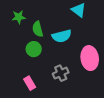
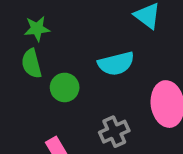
green semicircle: (38, 29) -> (31, 64), moved

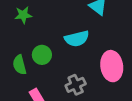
green semicircle: (31, 64) -> (19, 65), moved

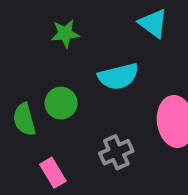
green star: (23, 15) -> (65, 34), moved

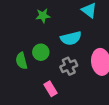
gray cross: (116, 152) -> (69, 66), moved
pink rectangle: (53, 173) -> (50, 89), moved

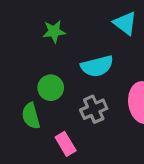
green semicircle: (21, 61) -> (31, 116), moved

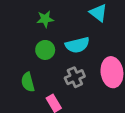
green circle: (51, 88) -> (45, 50), moved

